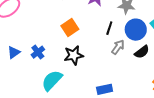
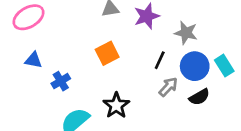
blue triangle: (14, 52) -> (33, 60), moved, turned 40
black star: (74, 55) -> (116, 105), moved, turned -30

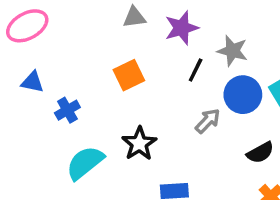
black line: (160, 60) -> (196, 70), moved
black semicircle: (199, 97) -> (260, 153), moved

